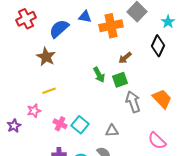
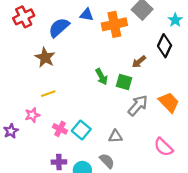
brown arrow: (125, 58) -> (139, 62), moved
green square: (120, 80) -> (124, 82), turned 35
gray arrow: (133, 102) -> (138, 105), turned 60

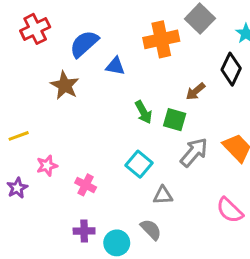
blue triangle: (87, 15) -> (115, 66), moved
yellow line: (48, 94) -> (19, 136), moved
cyan square: (81, 130) -> (139, 164), moved

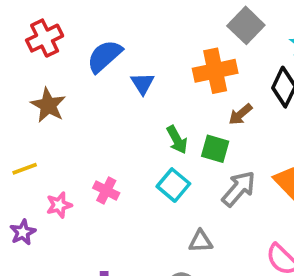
orange cross: (161, 39) -> (215, 71), moved
blue triangle: (115, 66) -> (143, 83), turned 48
brown star: (65, 85) -> (48, 105), moved
cyan square: (139, 164) -> (173, 185), moved
pink cross: (86, 185) -> (106, 191), moved

